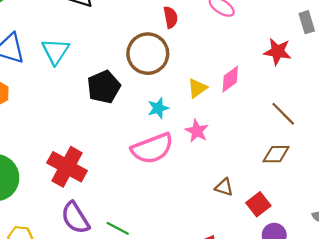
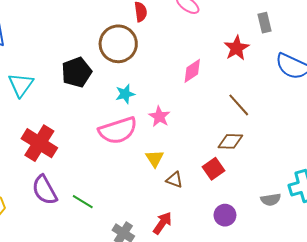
cyan triangle: (55, 51) -> (21, 85), moved
red star: (278, 52) -> (236, 48), turned 30
yellow triangle: (197, 88) -> (155, 158), moved, turned -30
brown triangle: (224, 187) -> (174, 180), moved
red square: (258, 204) -> (214, 169), moved

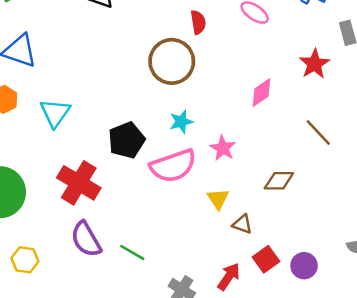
black pentagon: (77, 72) -> (126, 140), moved
brown diamond: (230, 141) -> (279, 181), moved
red square: (214, 169) -> (266, 259), moved

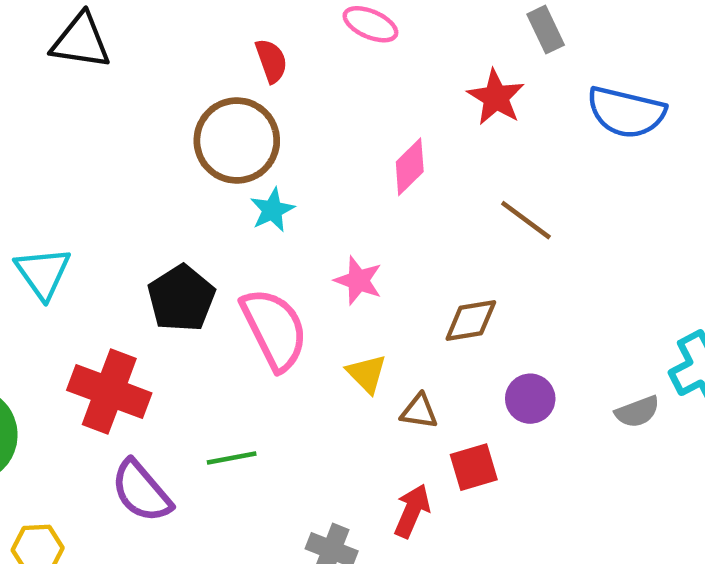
cyan star: (181, 122) -> (272, 210), moved
pink semicircle: (173, 166) -> (274, 329), turned -87
green line: (132, 252) -> (232, 458), moved, turned -30
red square: (266, 259) -> (474, 467), turned 30
purple circle: (304, 266) -> (530, 399), moved

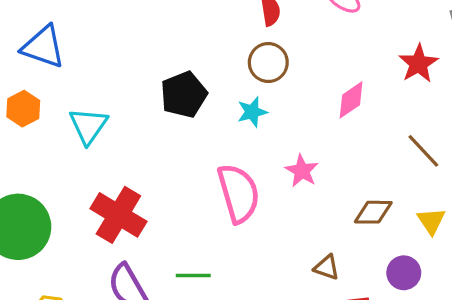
brown circle: (237, 141) -> (268, 63), moved, size x0.7
black pentagon: (181, 298) -> (184, 95), moved
yellow triangle: (367, 374) -> (431, 221), moved

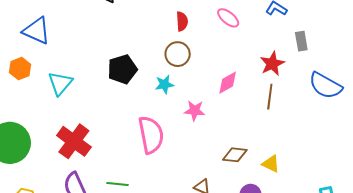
brown line: (423, 151) -> (270, 97), moved, turned 45
pink star: (302, 171) -> (195, 111), moved, turned -30
yellow triangle: (431, 221) -> (271, 164), turned -36

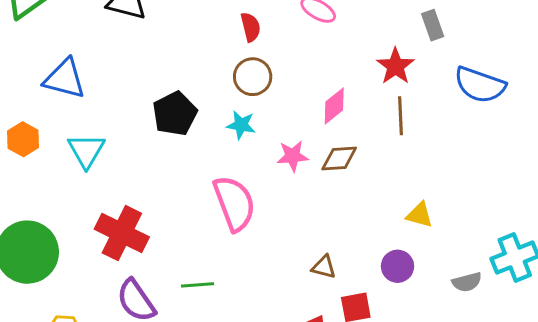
blue triangle: (36, 31) -> (65, 79), moved
cyan star: (164, 84) -> (241, 125), turned 30
brown diamond: (235, 155) -> (339, 159), moved

